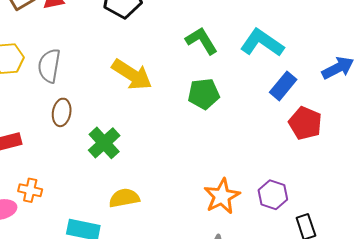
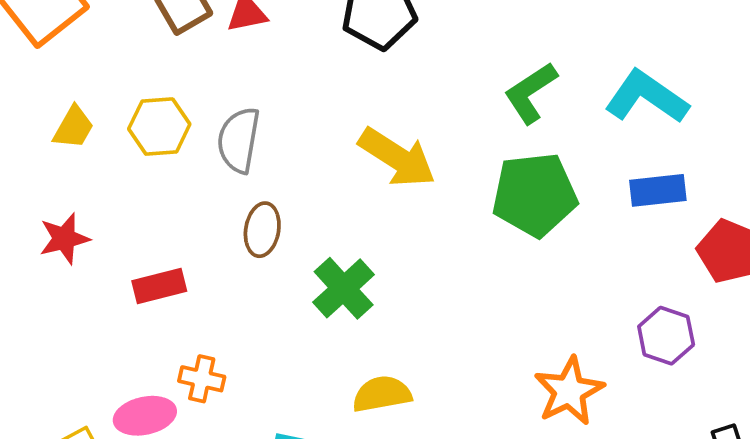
green L-shape: (202, 41) -> (531, 93), turned -92
blue rectangle: (283, 86) -> (658, 190), moved, turned 44
green pentagon: (204, 94) -> (535, 195), size x1.4
purple hexagon: (273, 195) -> (666, 336), moved

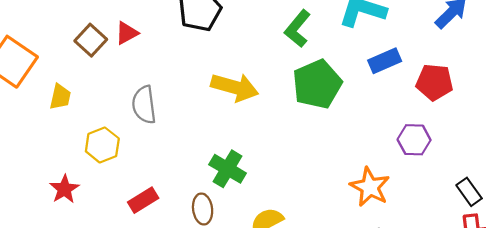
yellow trapezoid: (74, 127) -> (60, 97), moved
yellow hexagon: (159, 127) -> (102, 145), moved
brown ellipse: (262, 230) -> (203, 209), moved
red rectangle: (159, 286) -> (143, 200), moved

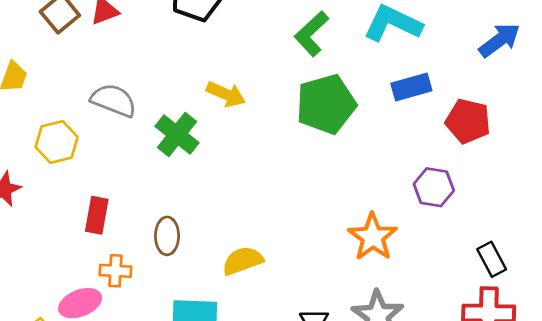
yellow arrow: (235, 87) -> (226, 94), size x0.7
gray semicircle: (144, 105) -> (114, 100), turned 111
green cross: (228, 169) -> (177, 134), moved
red rectangle: (143, 200) -> (97, 215), turned -56

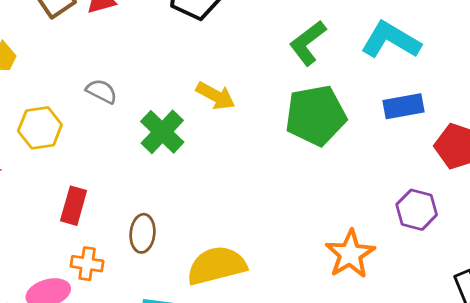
gray semicircle: (114, 100) -> (102, 91), size x0.7
yellow semicircle: (243, 261) -> (217, 266), size x1.4

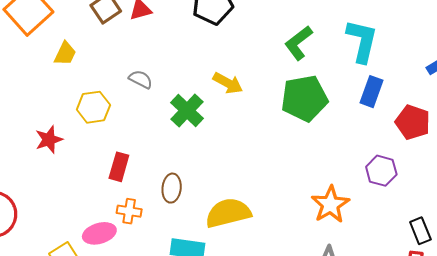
cyan L-shape: (391, 40) -> (362, 41), turned 72
blue rectangle: (403, 106) -> (372, 92), turned -60

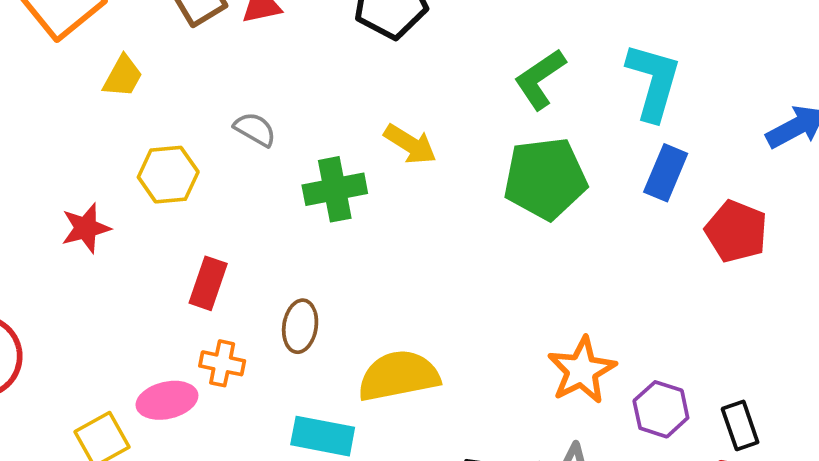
green cross: (187, 111) -> (335, 189), turned 32
purple hexagon: (381, 171) -> (661, 409), moved

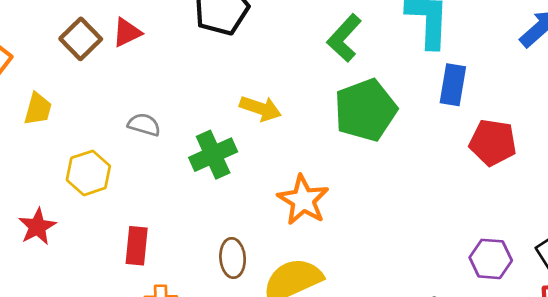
red pentagon: (736, 231) -> (493, 143), moved
brown ellipse: (300, 326) -> (233, 258), moved
orange star: (582, 370) -> (303, 200), moved

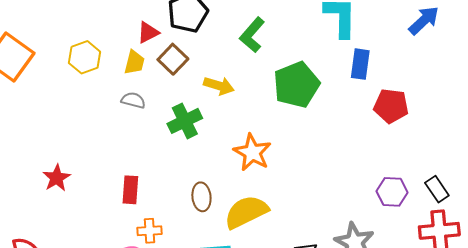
red triangle: (127, 32) -> (148, 33), moved
green L-shape: (344, 38) -> (252, 35), moved
brown square: (81, 39) -> (173, 59), moved
yellow trapezoid: (38, 109) -> (134, 62), moved
yellow hexagon: (88, 173) -> (84, 57), moved

